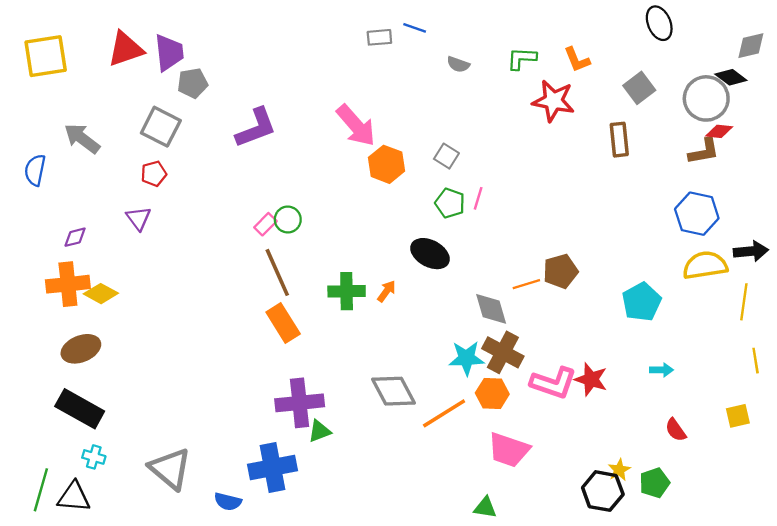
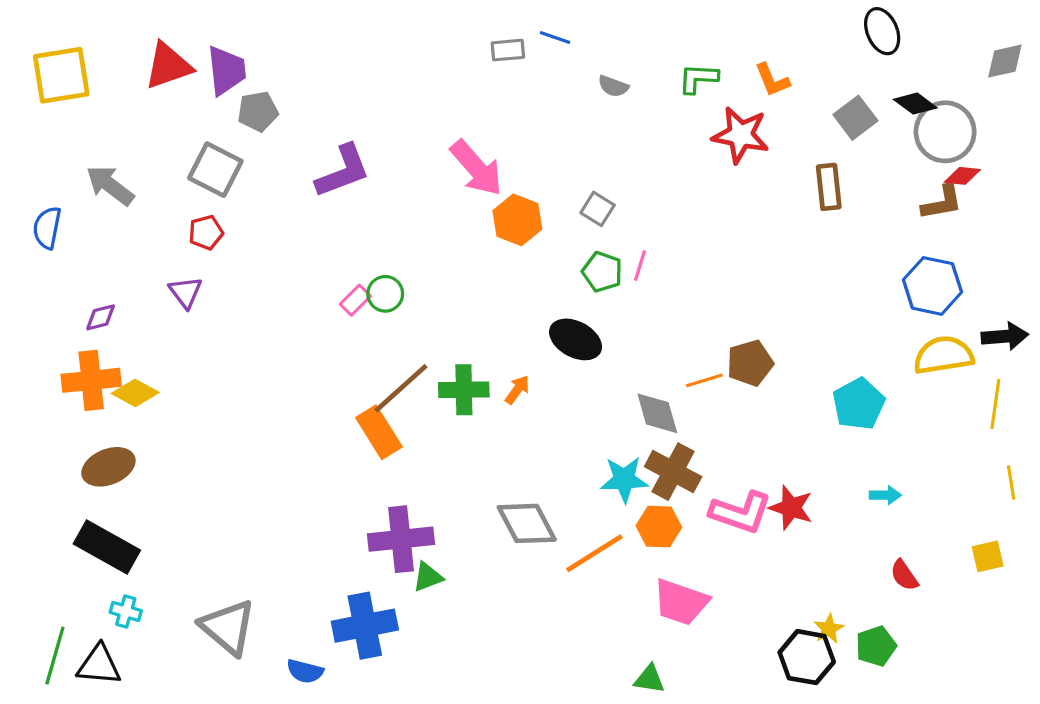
black diamond: (731, 77) -> (915, 104), moved
brown line: (277, 272) -> (401, 388), moved, turned 72

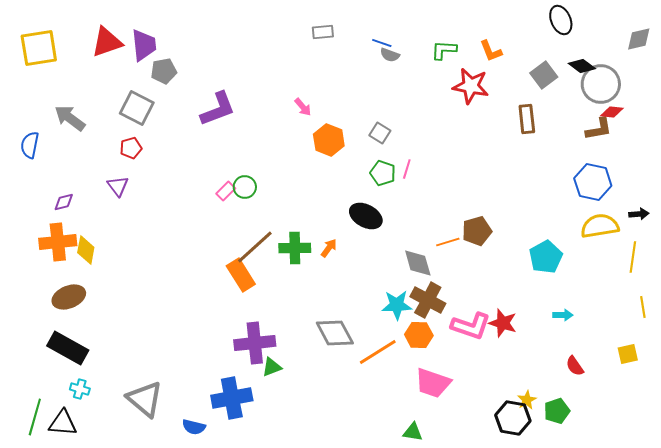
blue line: (555, 37) -> (382, 43), moved
pink arrow: (476, 168) -> (303, 107), size x0.5
black arrow: (1005, 336) -> (639, 214), size x0.7
yellow diamond: (135, 393) -> (86, 250), turned 72

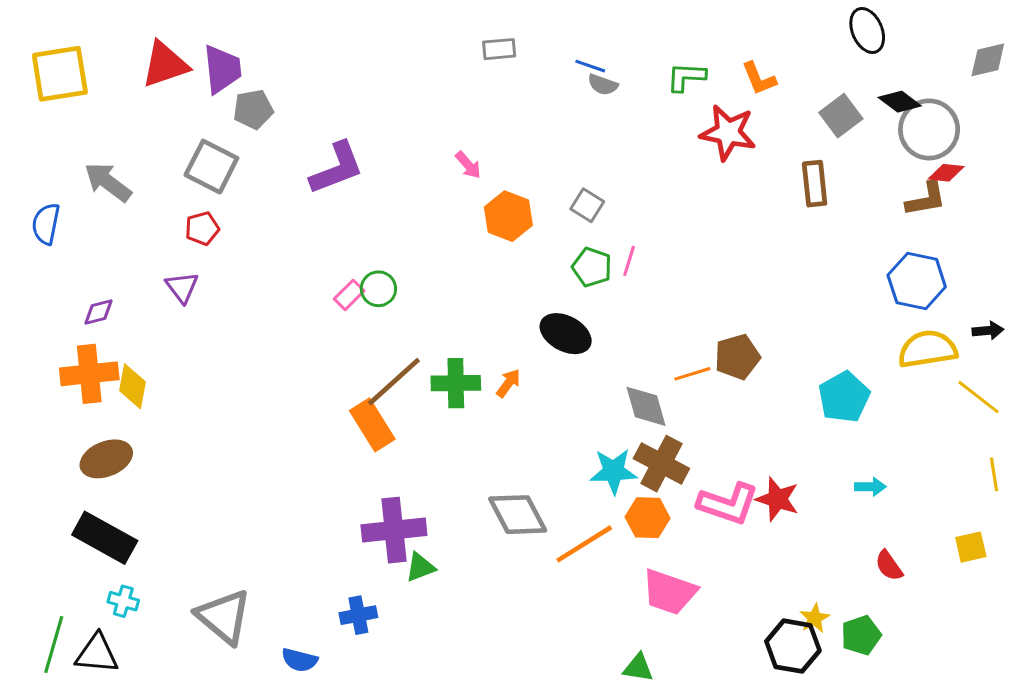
yellow line: (633, 257) -> (979, 397), turned -60
blue cross: (232, 398) -> (358, 615), size x0.6

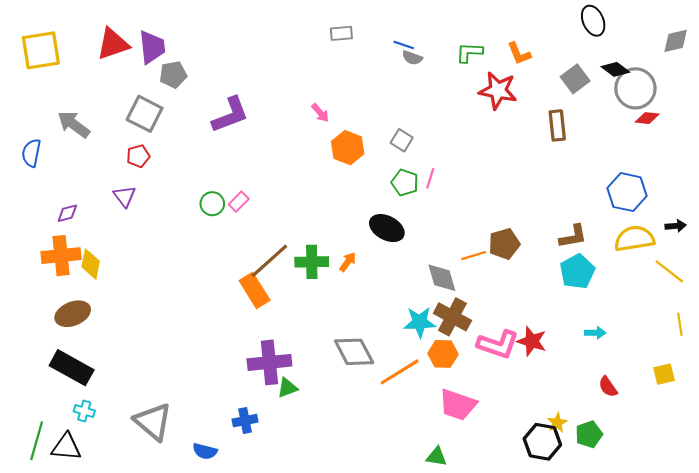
brown L-shape: (926, 199) -> (573, 236), moved
green circle: (378, 289) -> (212, 204), moved

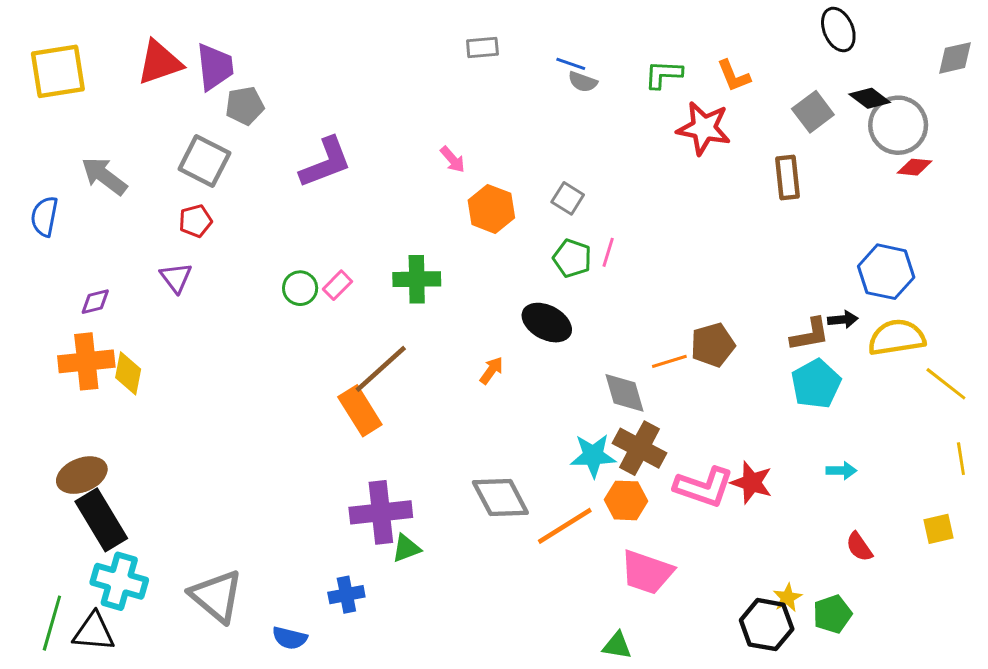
black arrow: (676, 226) -> (843, 320), moved
green cross: (312, 262) -> (417, 279), moved
brown ellipse: (73, 314) -> (82, 475), moved
black rectangle: (72, 368) -> (101, 520), turned 30
cyan cross: (84, 411) -> (119, 581), size x1.8

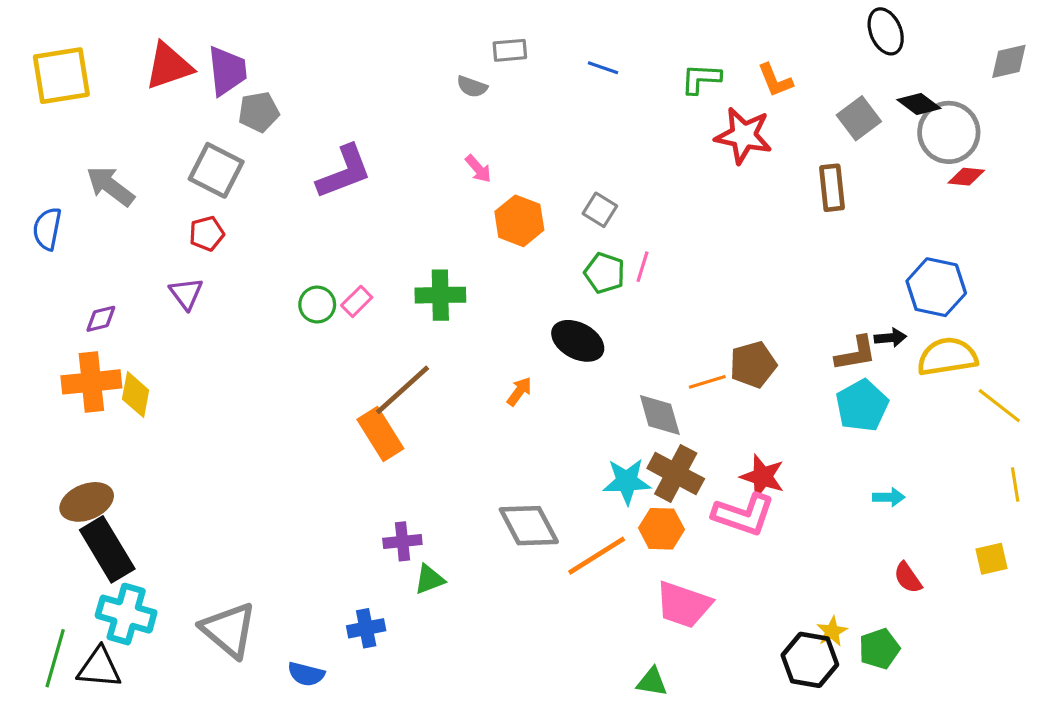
gray semicircle: (583, 82) -> (472, 87), moved
red star: (752, 483) -> (762, 477), moved
purple cross: (381, 512) -> (402, 541), size x0.6

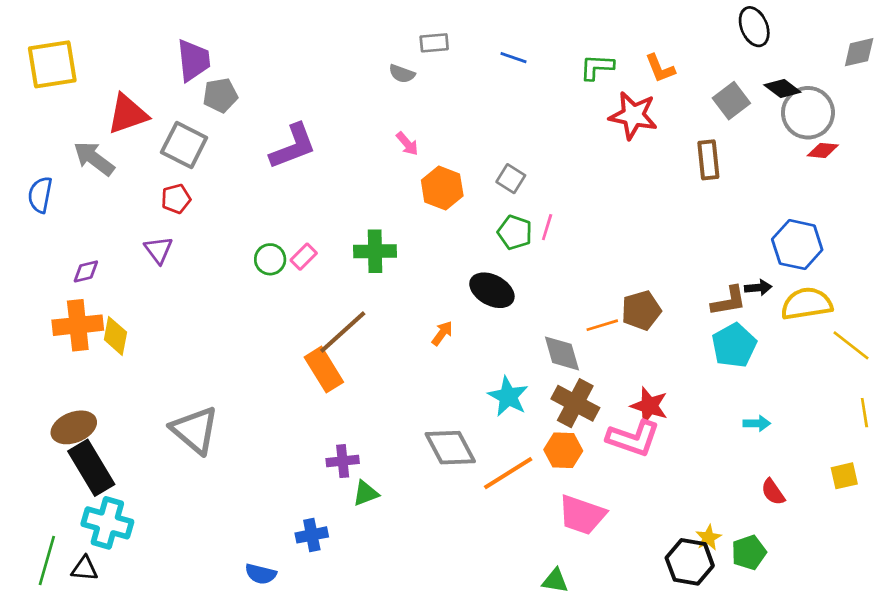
red triangle: (169, 66) -> (128, 114), moved
cyan star: (627, 481) -> (508, 396), moved, turned 30
gray triangle: (229, 630) -> (195, 430), moved
black triangle: (99, 668) -> (85, 569), size x0.7

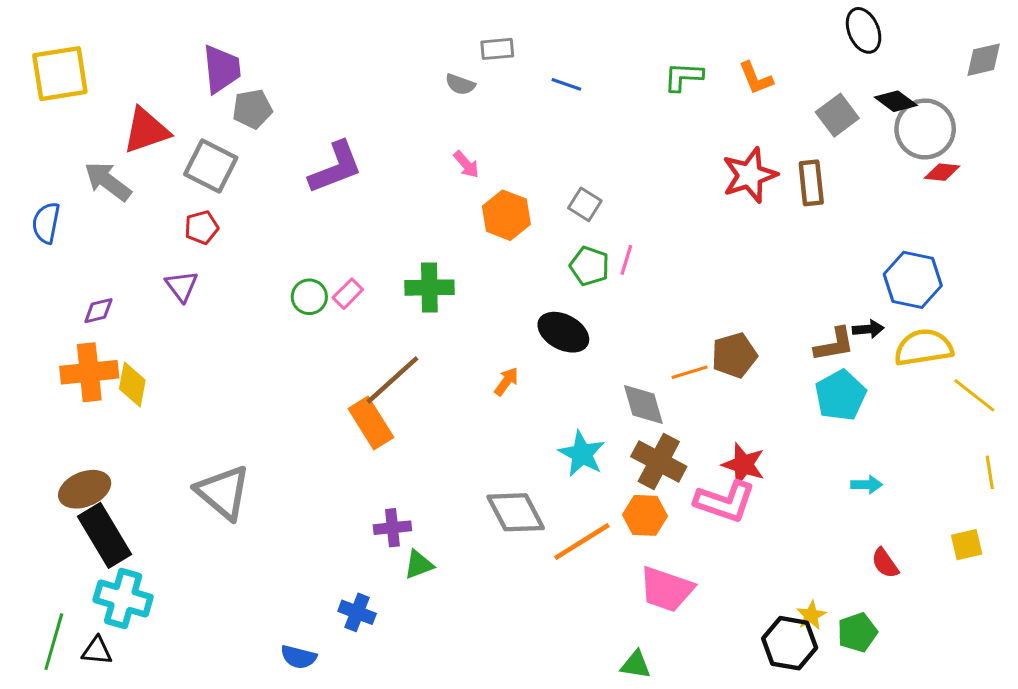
blue line: (513, 58) -> (566, 84), moved
red star: (633, 115) -> (750, 175), moved, turned -30
blue cross: (312, 535) -> (357, 612), turned 32

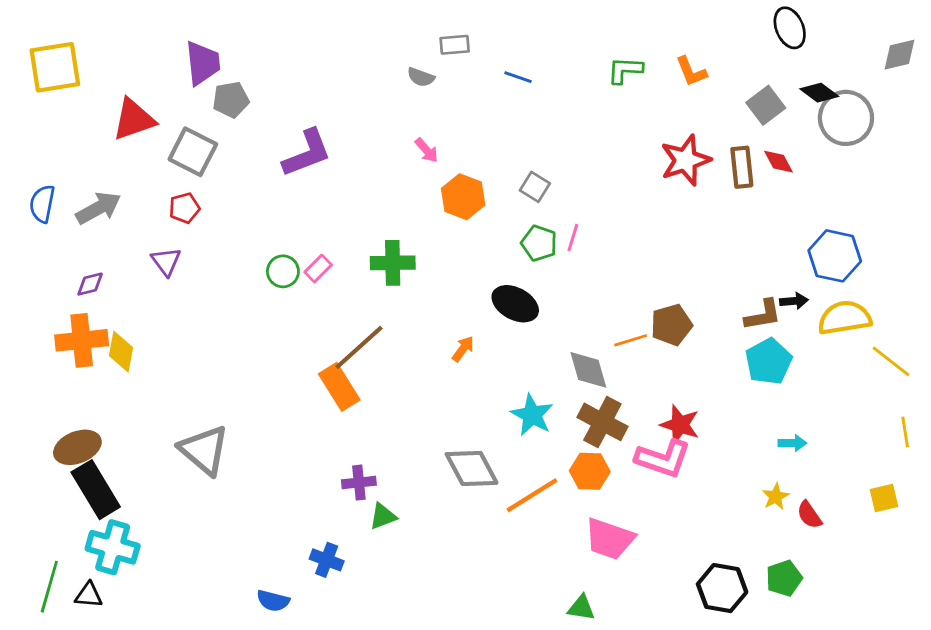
red diamond: (942, 172) -> (778, 162), moved, turned 56
gray arrow: (108, 181) -> (99, 208), moved, turned 114
yellow star: (811, 615) -> (776, 497), moved

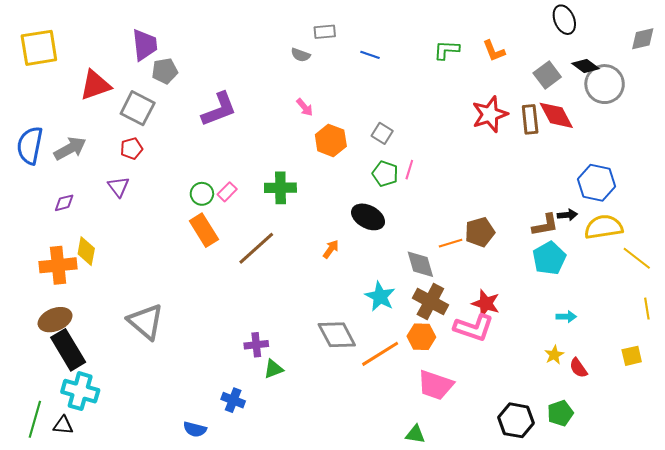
red diamond: (778, 162) -> (556, 115), size x1.6
blue semicircle: (42, 204) -> (30, 145), size x1.4
orange cross: (82, 340) -> (58, 265), moved
orange rectangle: (339, 387) -> (204, 230), moved

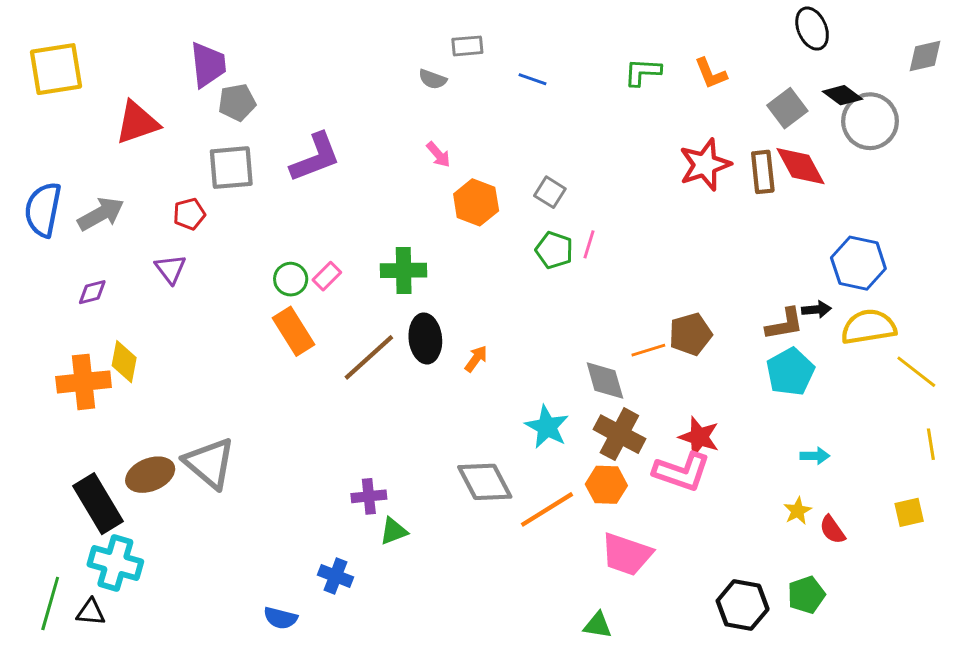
gray square: (138, 108) -> (231, 168), moved, turned -32
black ellipse: (368, 217) -> (425, 338), moved, turned 56
brown ellipse: (55, 320) -> (150, 475), moved

